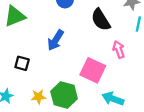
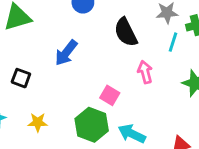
pink square: (93, 70) -> (110, 95), size x0.6
green hexagon: (64, 95) -> (92, 125), moved

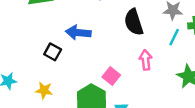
blue arrow: (66, 53) -> (78, 33), turned 50
black square: (21, 78) -> (53, 52), moved

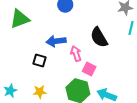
black semicircle: (134, 22) -> (99, 37), moved
pink arrow: (146, 60) -> (76, 54), moved

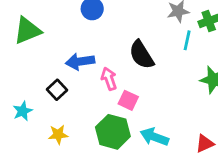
black square: (40, 61) -> (57, 90), turned 32
cyan star: (10, 91) -> (23, 111), moved

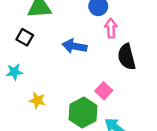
pink arrow: (109, 79) -> (111, 28), moved
black square: (57, 90) -> (25, 37), moved, turned -35

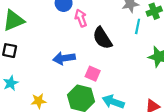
blue arrow: (75, 46) -> (64, 58), moved

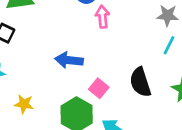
black semicircle: (102, 38) -> (140, 82), moved

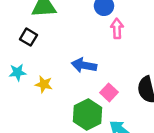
yellow star: (24, 104) -> (44, 84), moved

